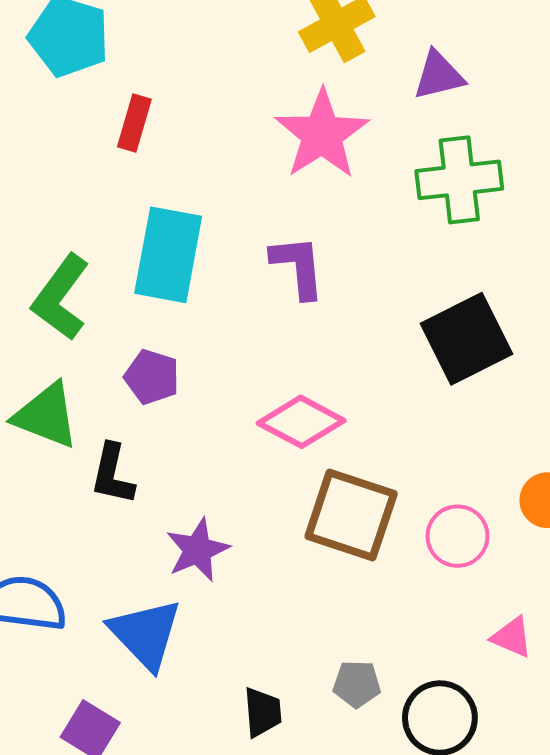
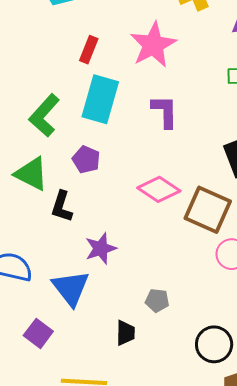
red rectangle: (134, 123) -> (89, 50), moved
pink star: (322, 134) -> (153, 45), moved
brown square: (351, 515) -> (208, 210), moved
gray pentagon: (357, 684) -> (157, 300), moved

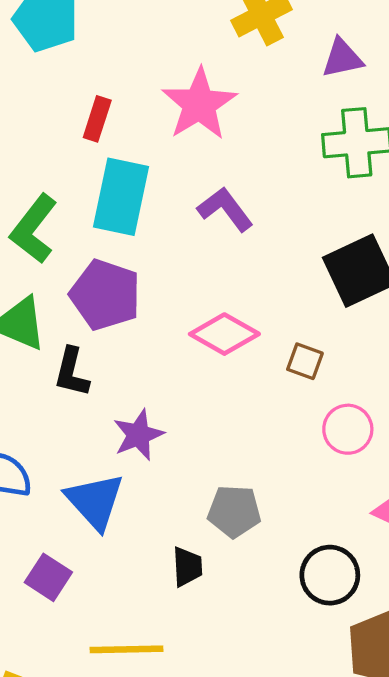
purple L-shape: (165, 112) -> (225, 209), turned -33
purple pentagon: (86, 160) -> (105, 295), size x1.6
brown square: (208, 210) -> (305, 361), size x0.5
gray pentagon: (157, 300) -> (234, 511), size x1.4

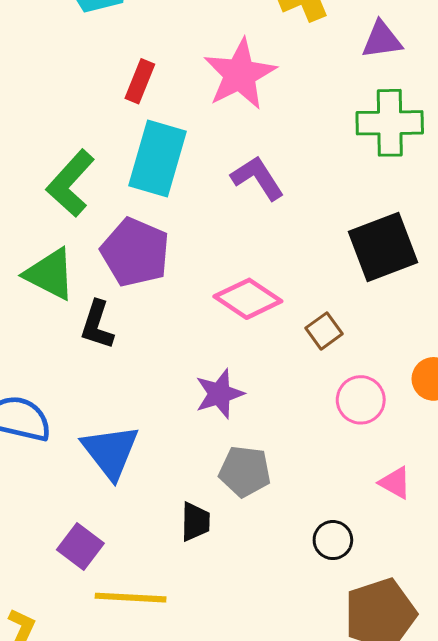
brown square: (305, 361) -> (324, 331), turned 30
purple star: (138, 435) -> (219, 394), moved
black circle: (330, 575) -> (333, 540), size x0.7
purple square: (48, 577) -> (80, 547), moved

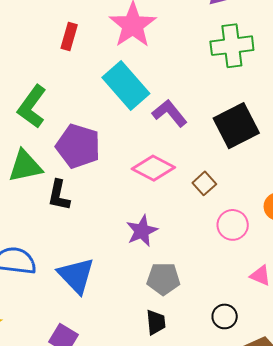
cyan rectangle: (157, 158) -> (126, 85), moved, turned -51
purple L-shape: (258, 178) -> (169, 113), moved
green triangle: (50, 274) -> (25, 166), turned -33
black trapezoid: (195, 522) -> (156, 322), moved

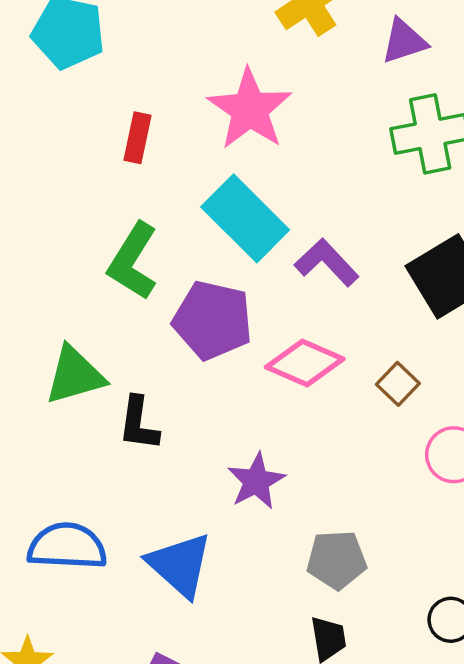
green L-shape: (32, 107) -> (133, 261), moved
purple pentagon: (78, 146) -> (213, 320), moved
purple star: (142, 231) -> (256, 481), moved

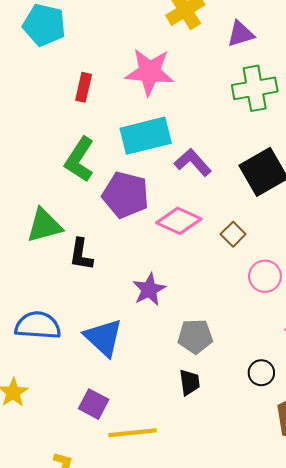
pink star: (250, 109) -> (149, 72), turned -30
cyan rectangle: (245, 218) -> (146, 136), turned -60

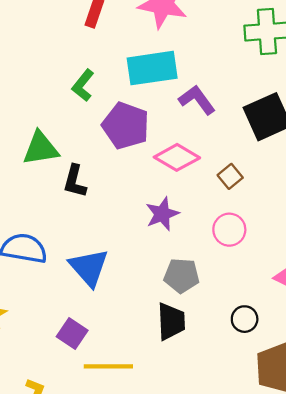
green L-shape: (80, 160) -> (83, 85), size x0.7
pink circle: (265, 276) -> (229, 230), moved
purple star: (149, 289) -> (162, 214), moved
black trapezoid: (190, 382) -> (171, 321), size x1.4

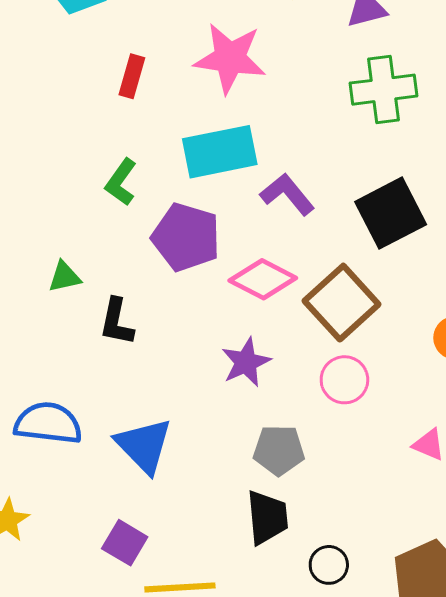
green triangle: (41, 148) -> (64, 277), size x0.6
brown square: (230, 176) -> (342, 303), size x2.0
black circle: (245, 319) -> (329, 565), moved

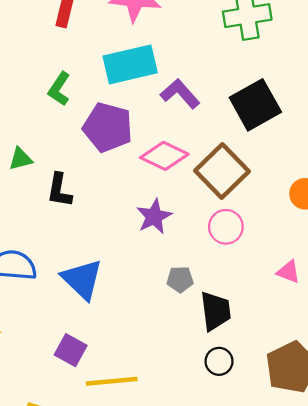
gray pentagon: (279, 450) -> (180, 279), size x0.7
black trapezoid: (267, 517) -> (216, 311), moved

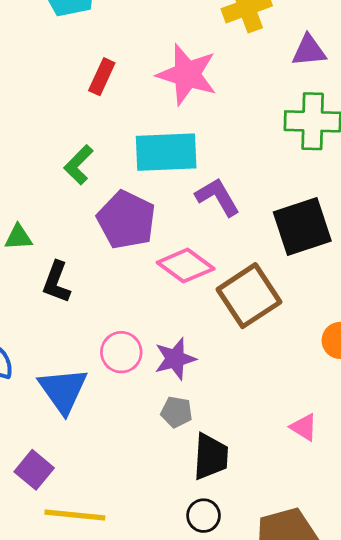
purple star: (154, 216) -> (175, 359), moved
pink circle: (226, 227) -> (121, 352), moved

